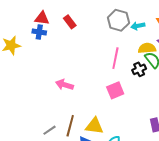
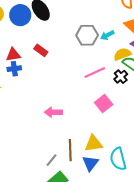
pink line: (115, 58) -> (95, 73), turned 70

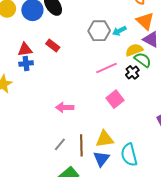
gray line: (52, 160) -> (60, 144), moved

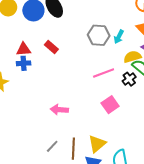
cyan arrow: (119, 31) -> (119, 37), turned -40
yellow triangle: (105, 139) -> (97, 144), turned -36

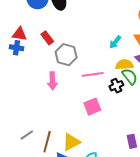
gray hexagon: (99, 35) -> (66, 55), moved
pink arrow: (59, 110) -> (52, 81), moved, turned -108

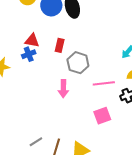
red rectangle: (47, 38) -> (60, 45), turned 48
blue cross: (17, 48) -> (29, 54), turned -32

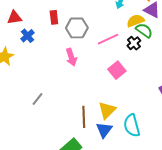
red triangle: (32, 41) -> (14, 18), moved
gray line: (36, 142) -> (37, 99), moved

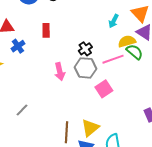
gray hexagon: (77, 28) -> (85, 68), moved
pink line: (108, 39) -> (113, 59), moved
black cross: (134, 43) -> (85, 49), moved

